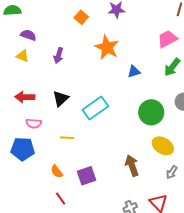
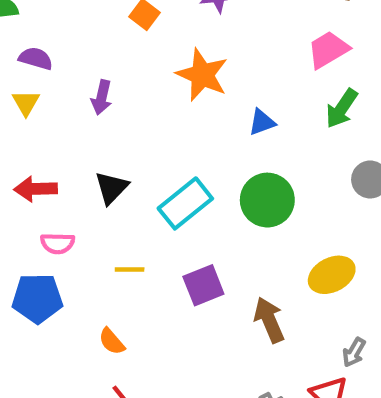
yellow triangle: (22, 56) -> (26, 103), turned 40
green circle: (151, 112) -> (267, 200), moved
yellow ellipse: (163, 146) -> (332, 275), turned -55
gray arrow: (172, 172) -> (354, 352), moved
purple square: (87, 176) -> (203, 285), moved

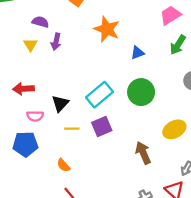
purple semicircle: (36, 58) -> (40, 22), moved
yellow triangle: (26, 103) -> (30, 45), moved
black triangle: (111, 188) -> (60, 103), moved
purple square: (203, 285) -> (102, 127), moved

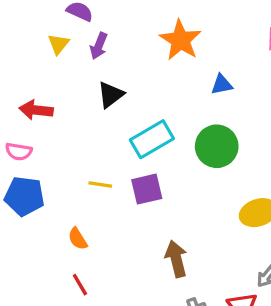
black triangle: (60, 103) -> (111, 95), moved
pink semicircle: (35, 116) -> (19, 152), moved
brown arrow: (143, 153) -> (176, 259), moved

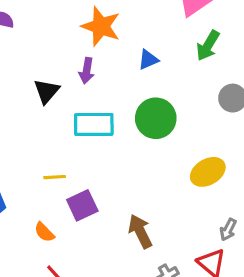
purple arrow: (99, 46) -> (87, 71), moved
cyan rectangle: (152, 139) -> (94, 124), turned 42
purple square: (147, 189) -> (82, 205), moved

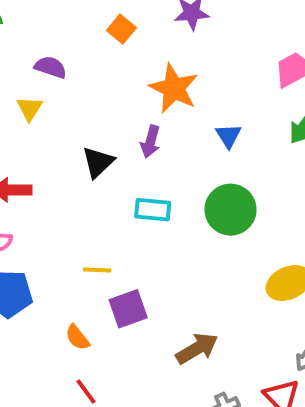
blue triangle: (148, 60) -> (228, 136), turned -45
cyan rectangle: (94, 124) -> (153, 210), size x0.7
brown arrow: (140, 231) -> (197, 349), turned 80

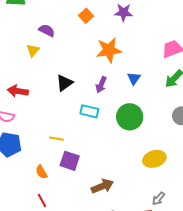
orange star: (174, 88) -> (109, 50), turned 30
purple arrow: (150, 142) -> (101, 85), moved
purple square: (128, 309) -> (70, 161), turned 30

